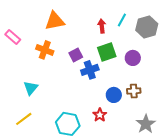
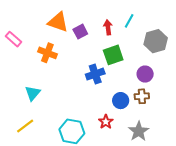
orange triangle: (55, 21) -> (58, 22), turned 30
gray hexagon: (147, 27) -> (156, 41), moved
purple square: (76, 55) -> (80, 32), moved
purple circle: (133, 58) -> (145, 74), moved
gray star: (146, 124) -> (139, 131), moved

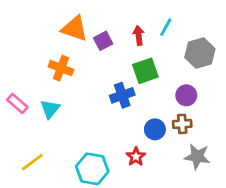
pink rectangle: (14, 39) -> (17, 103), moved
cyan triangle: (33, 93) -> (50, 109), moved
gray star: (139, 131) -> (197, 157), moved, turned -30

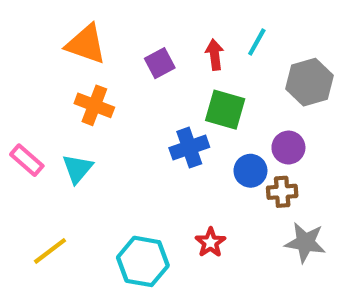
orange triangle: (75, 29) -> (86, 44), moved
green square: (145, 71) -> (225, 110), turned 35
blue circle: (155, 129) -> (250, 171), moved

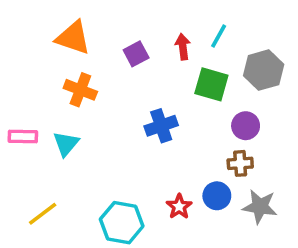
green square: (225, 110) -> (211, 84), moved
pink rectangle: (27, 160) -> (23, 137), turned -40
blue circle: (250, 171) -> (217, 196), moved

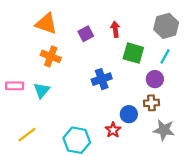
cyan line: (219, 36) -> (165, 56), moved
gray hexagon: (264, 70) -> (166, 26), moved
blue circle: (217, 196) -> (129, 114), moved

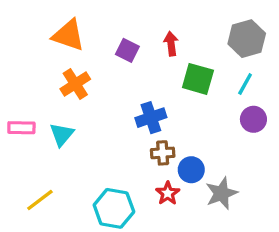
purple square: (86, 34) -> (127, 50), turned -35
orange cross: (51, 56) -> (75, 84), turned 36
purple circle: (155, 79) -> (253, 119), moved
brown cross: (151, 103) -> (163, 153), moved
gray star: (164, 130) -> (221, 193), moved, turned -30

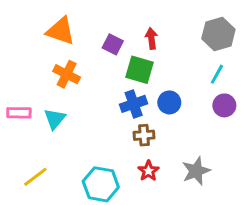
green square: (198, 79) -> (140, 70), moved
orange cross: (75, 84) -> (67, 74), turned -30
blue circle: (191, 170) -> (169, 102), moved

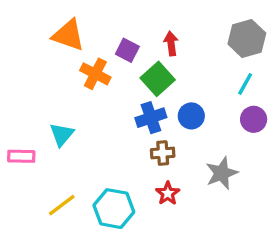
green square: (140, 70) -> (158, 79), turned 32
orange cross: (67, 74) -> (95, 74), moved
pink rectangle: (19, 113) -> (21, 156), moved
gray star: (196, 171) -> (222, 173), moved
yellow line: (35, 177) -> (62, 205), moved

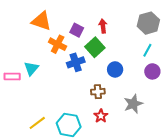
blue cross: (151, 118) -> (76, 62), moved
cyan triangle: (62, 134) -> (31, 68), moved
pink rectangle: (21, 156) -> (12, 77), moved

